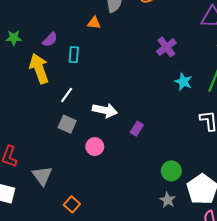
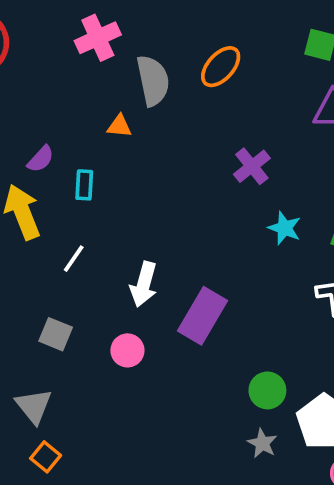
white arrow: (105, 110) -> (144, 284), turned 95
gray square: (67, 124) -> (56, 334), moved
purple rectangle: (137, 129) -> (203, 316), size x2.0
orange square: (72, 204) -> (46, 457), moved

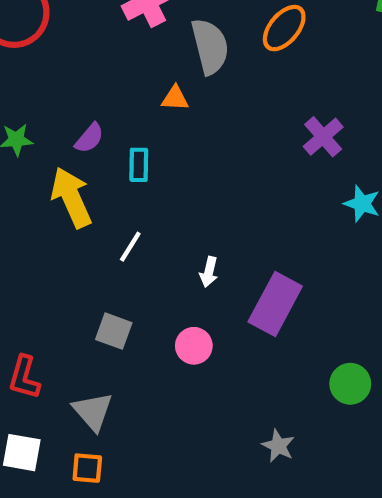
white arrow: (144, 284) -> (209, 272), size x0.6
gray star: (262, 443) -> (278, 446), moved
orange square: (46, 457) -> (87, 468), moved, turned -32

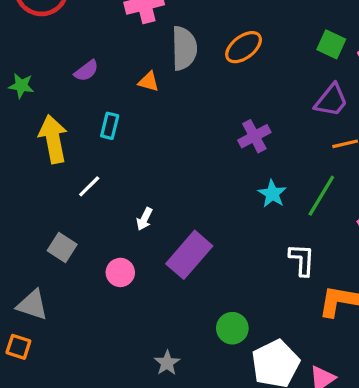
purple semicircle: (89, 138) -> (86, 71), moved
gray triangle: (93, 411) -> (32, 305), turned -44

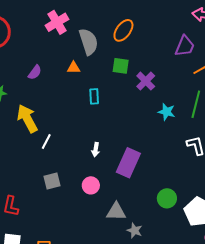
green square: (331, 44) -> (121, 66), moved
cyan rectangle: (110, 126) -> (94, 96), moved
white line: (89, 186) -> (46, 141), moved
gray square: (62, 247) -> (52, 181), turned -30
gray triangle: (32, 305) -> (116, 212), moved

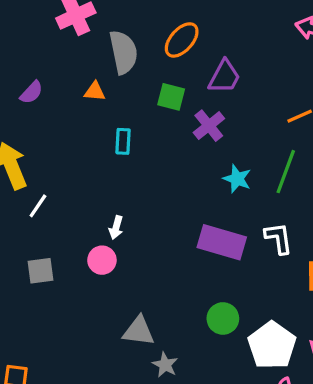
purple trapezoid: (185, 46) -> (224, 77), moved
purple rectangle: (128, 163) -> (222, 242), moved, turned 76
pink circle: (91, 185) -> (102, 260), moved

